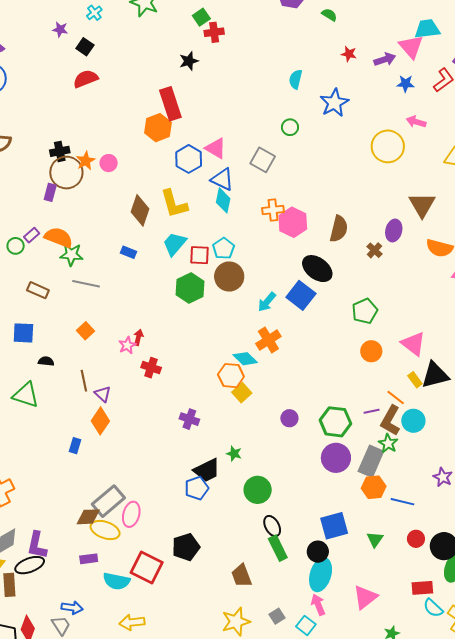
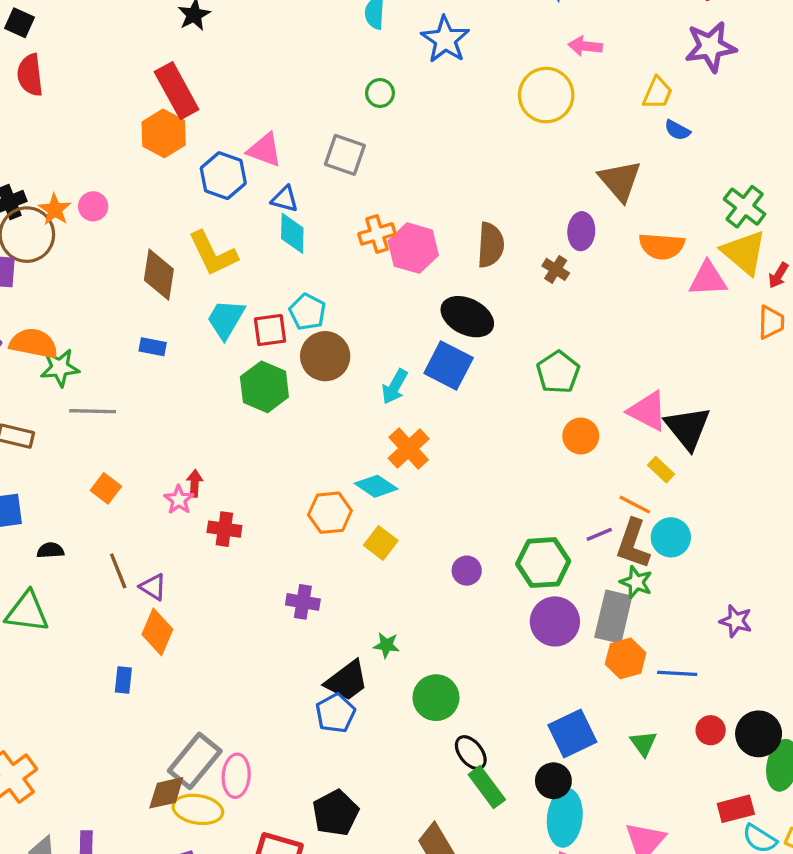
red semicircle: (86, 79) -> (30, 75), turned -65
blue triangle: (222, 179) -> (285, 199), size x0.7
black triangle: (435, 375) -> (688, 428), moved, turned -44
orange hexagon: (231, 376) -> (330, 513), moved

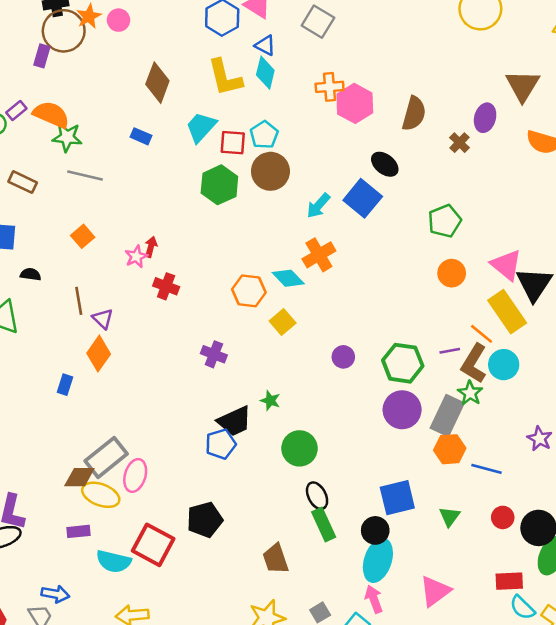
yellow L-shape: (213, 254) -> (225, 77), moved
black ellipse: (467, 317) -> (385, 164), size x0.7
yellow rectangle: (661, 470) -> (507, 312), size x2.0

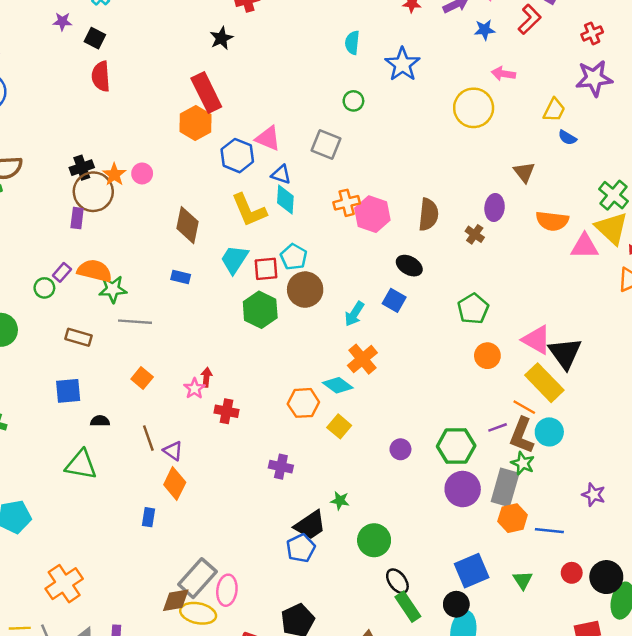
brown triangle: (523, 86) -> (524, 172), size x0.7
blue square: (363, 198) -> (394, 300), size x0.7

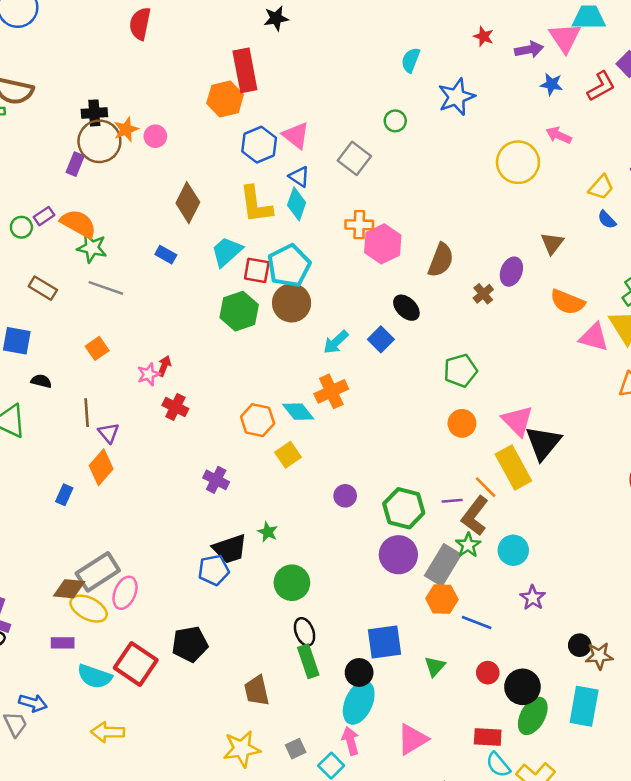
cyan pentagon: (294, 257) -> (289, 266), size x1.5
cyan circle: (549, 432) -> (513, 550), moved

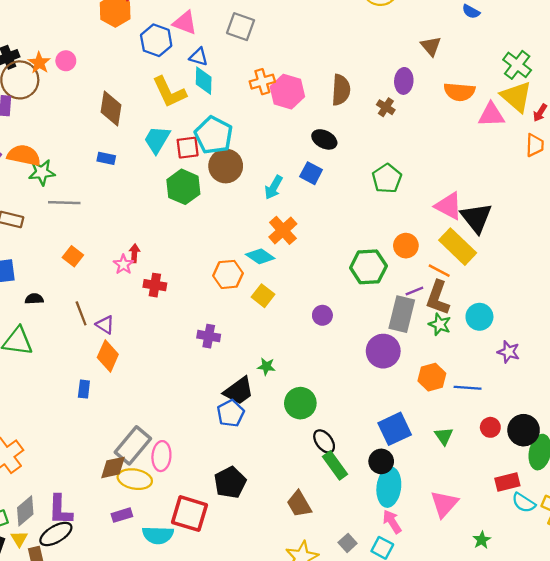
orange circle: (462, 423) -> (406, 246), moved
green hexagon: (404, 508) -> (368, 267), moved
gray rectangle: (443, 565) -> (402, 314), moved

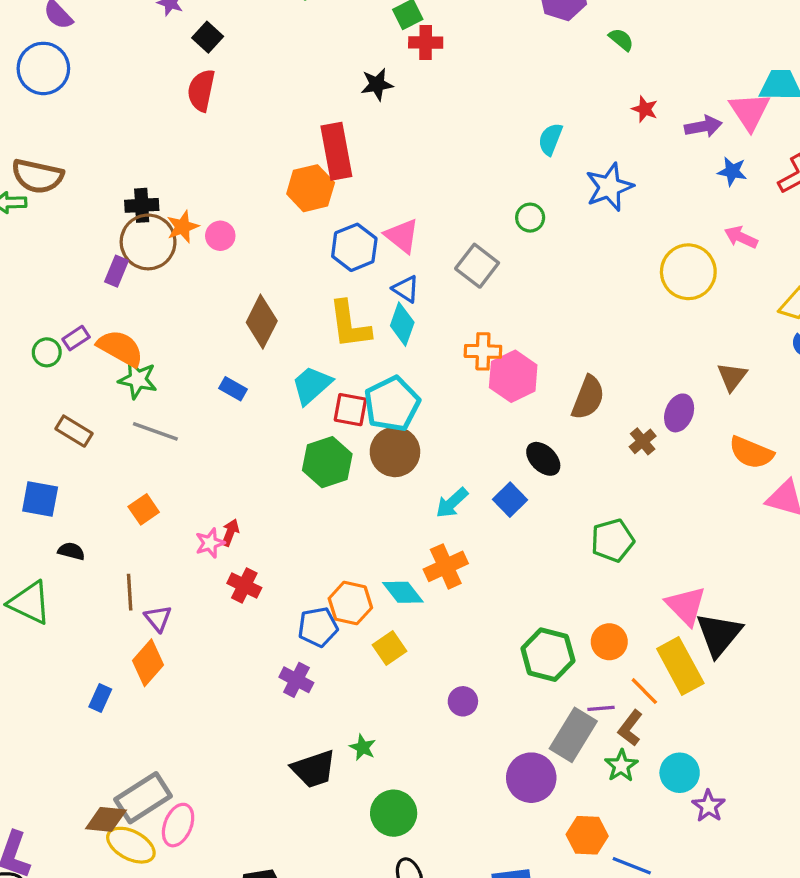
brown L-shape: (438, 298) -> (630, 728), size x0.7
purple star: (509, 352) -> (709, 806), moved
blue pentagon: (231, 413) -> (318, 627), moved

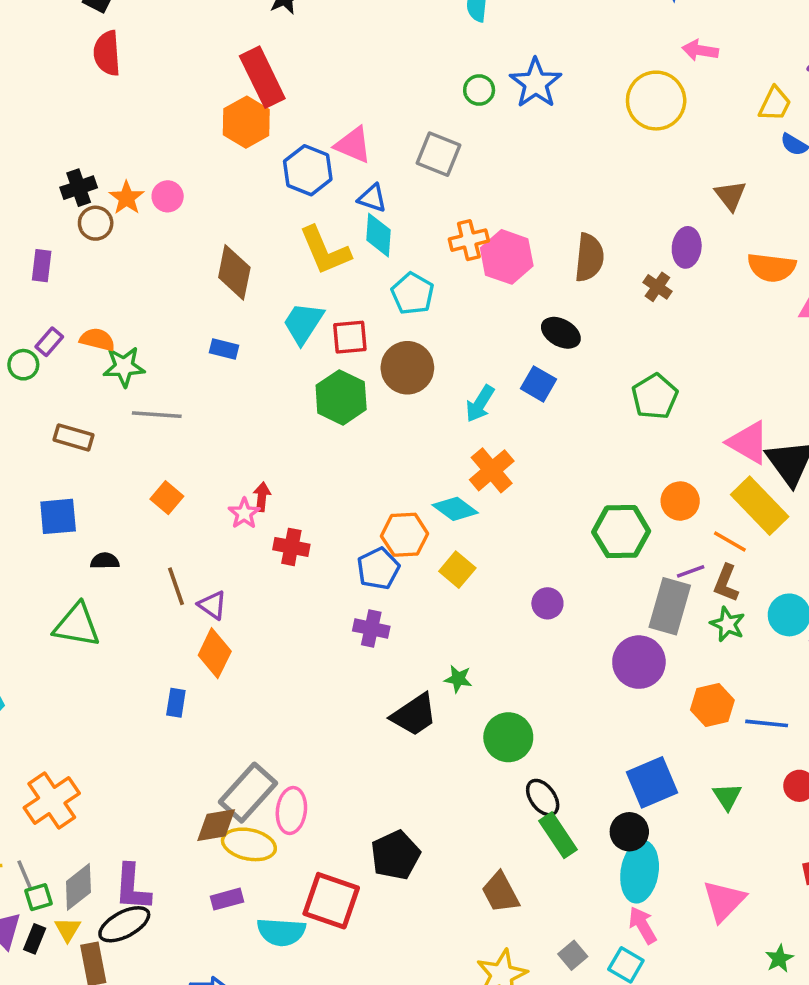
blue star: (609, 187) -> (536, 83), moved
brown circle: (148, 242) -> (96, 223), size x0.6
purple rectangle: (117, 271) -> (42, 266), moved
orange semicircle: (120, 348) -> (97, 339), size x0.7
cyan pentagon: (392, 404) -> (413, 294), moved, size x0.7

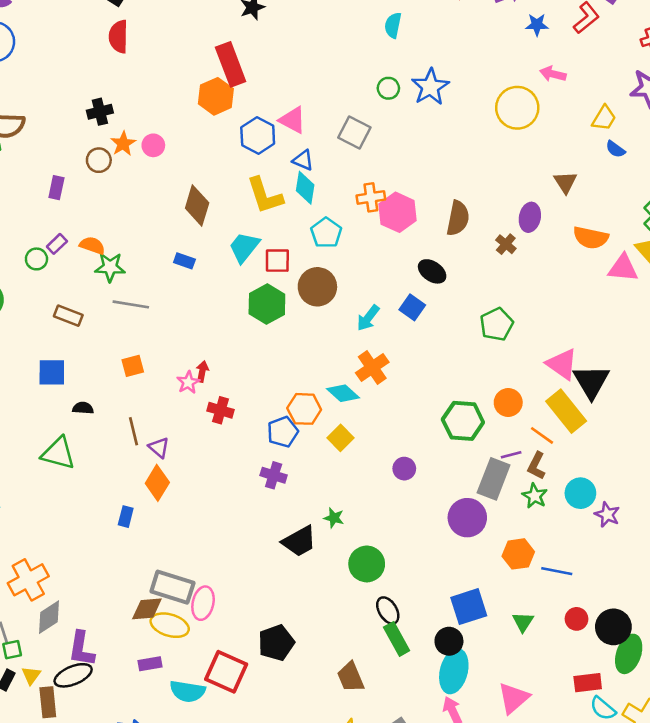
black cross: (79, 188) -> (100, 112), moved
orange square: (167, 498) -> (133, 366), turned 30
gray rectangle: (248, 793) -> (172, 587), turned 60
gray diamond: (78, 887) -> (49, 617), moved

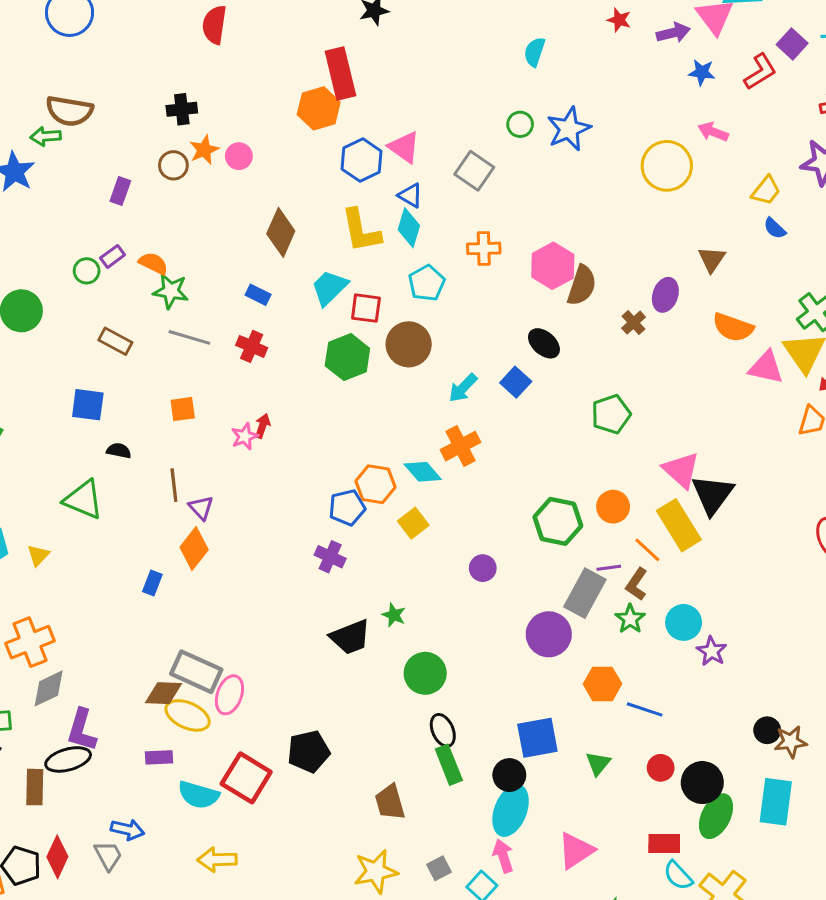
pink hexagon: (398, 212) -> (553, 266), moved
red cross: (221, 410) -> (252, 346), moved
yellow triangle: (31, 675) -> (38, 555), moved

